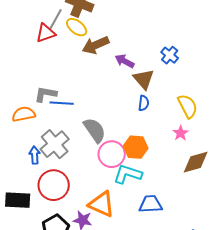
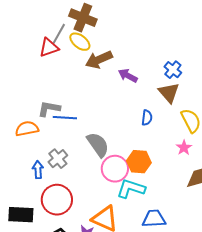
brown triangle: (144, 79) -> (169, 93), moved
gray cross: (55, 144) -> (58, 159), size x0.7

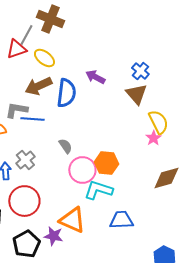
yellow ellipse: (80, 42) -> (44, 58), moved
brown arrow: (99, 60) -> (38, 86), moved
blue semicircle: (147, 118) -> (66, 93), moved, size x1.8
gray semicircle: (98, 145) -> (65, 146), size x0.6
pink star: (184, 148) -> (153, 138), moved

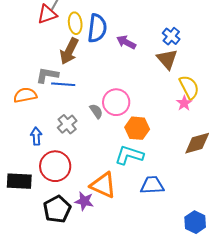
yellow ellipse: (44, 58) -> (75, 23), turned 45
brown arrow: (38, 86) -> (69, 51), turned -40
blue semicircle: (66, 93) -> (97, 28), moved
gray cross: (25, 160) -> (67, 124), moved
pink circle: (82, 170) -> (116, 102), moved

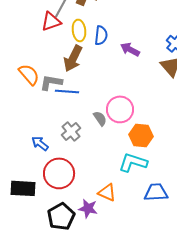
blue semicircle: (97, 28) -> (101, 35), size x0.7
orange semicircle: (25, 95) -> (29, 74), moved, turned 60
blue arrow: (36, 136) -> (40, 143), turned -48
orange triangle: (103, 185) -> (107, 192), size x0.7

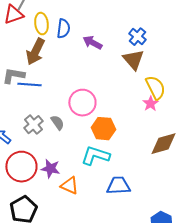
gray semicircle: (100, 118) -> (57, 123), moved
purple star: (88, 208) -> (50, 169), moved

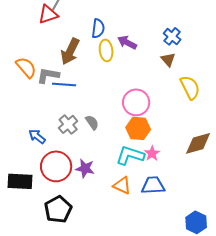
yellow ellipse: (41, 24) -> (106, 50), moved
brown triangle: (133, 60) -> (168, 59), size x0.7
pink circle: (82, 103) -> (136, 102), moved
pink star: (150, 104) -> (152, 153), moved
orange triangle: (69, 186) -> (122, 185), moved

